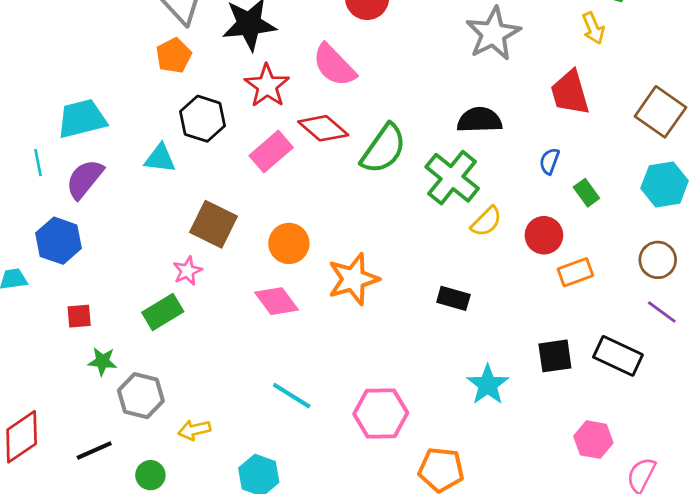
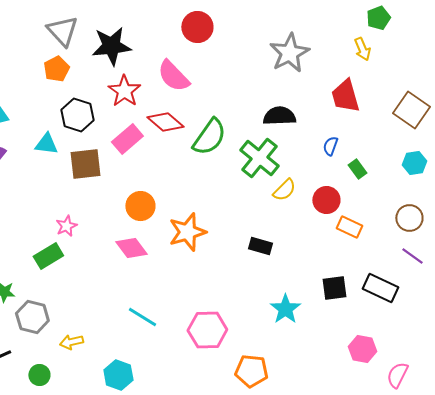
cyan hexagon: (665, 184) -> (414, 163), size x0.7
brown square: (213, 224) -> (85, 164), moved, turned -32
orange rectangle: (575, 272) -> (349, 227), turned 45

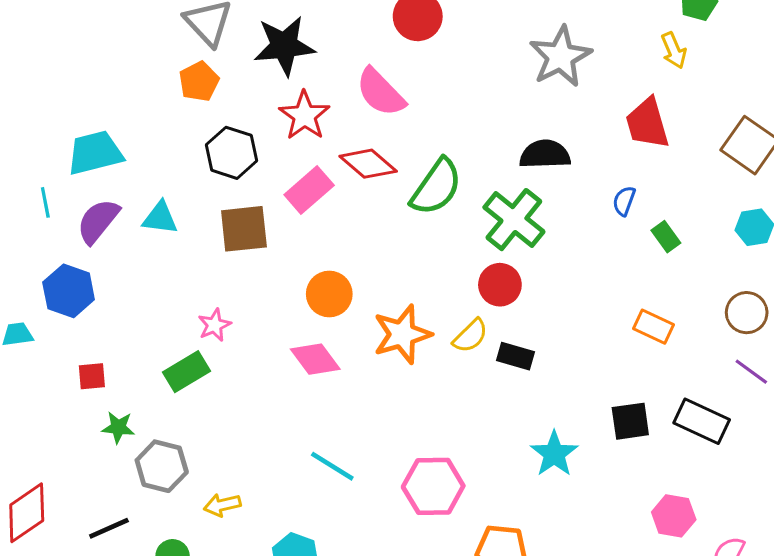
cyan triangle: (46, 144) -> (160, 218), moved
yellow semicircle: (284, 190) -> (470, 336), moved
red circle: (326, 200) -> (500, 285), moved

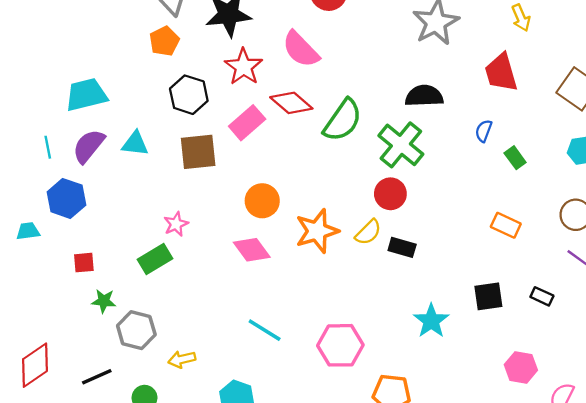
cyan line: (45, 202) -> (48, 147), moved
black rectangle: (702, 421) -> (542, 296), size x0.6

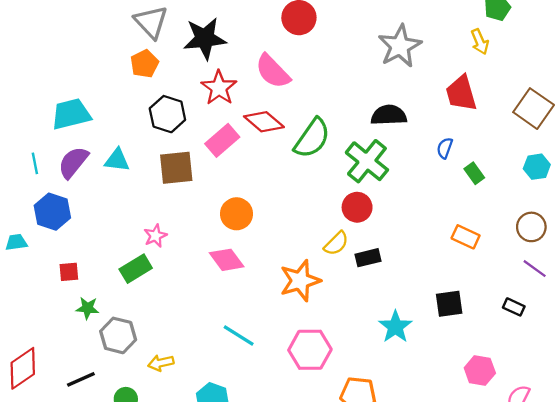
orange star: (317, 231) -> (300, 281), moved
black rectangle: (402, 247) -> (368, 258), turned -30
black rectangle: (542, 296) -> (514, 307), moved

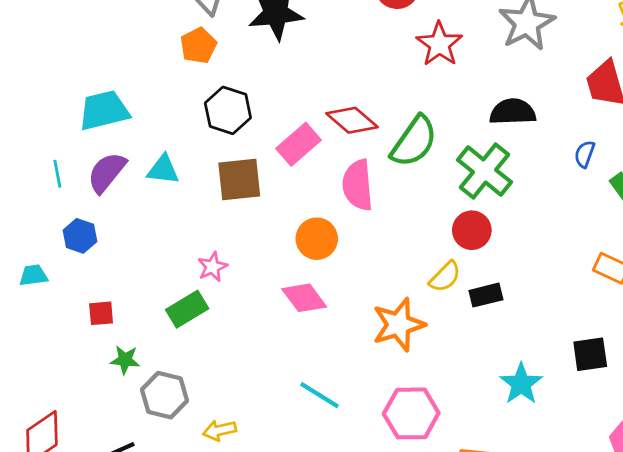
pink semicircle: (273, 71) -> (358, 185), moved, turned 39
red star: (219, 88) -> (439, 44), moved
blue hexagon: (52, 212) -> (80, 236), size x0.7

